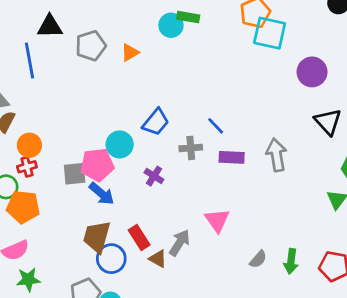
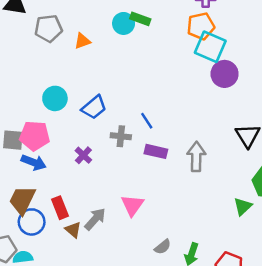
purple circle: (312, 72) -> (225, 74), moved
cyan circle: (120, 144) -> (55, 98), moved
blue arrow: (102, 194) -> (34, 162), turned -30

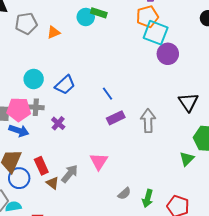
gray cross: (121, 136) -> (36, 107), moved
purple rectangle: (156, 151) -> (116, 118), turned -36

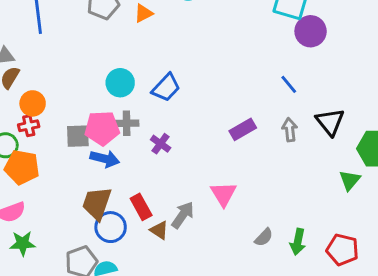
blue line: (107, 94) -> (289, 84), moved
black triangle: (188, 102) -> (330, 122), moved
gray arrow: (148, 121) -> (290, 130), size x0.7

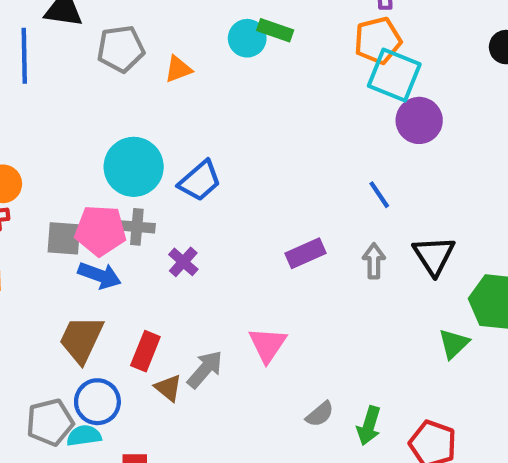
cyan circle: (120, 83) -> (134, 167), size x1.4
red rectangle: (141, 207) -> (145, 351), turned 45
blue circle: (111, 227) -> (97, 402), moved

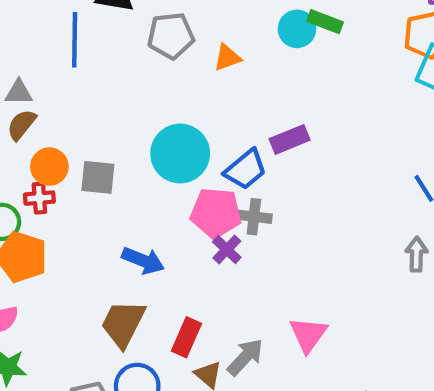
gray cross: (137, 227) -> (254, 217), moved
pink pentagon: (100, 230) -> (216, 213), moved
gray square: (64, 238) -> (98, 177), moved
purple rectangle: (306, 253) -> (290, 139), moved

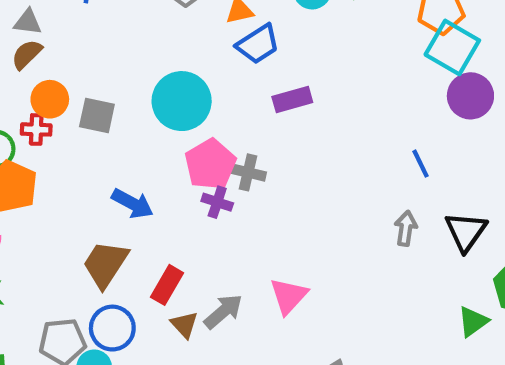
blue trapezoid: (246, 169) -> (258, 44), moved
pink pentagon: (216, 213) -> (210, 164), turned 30
purple cross: (227, 250) -> (217, 202), turned -32

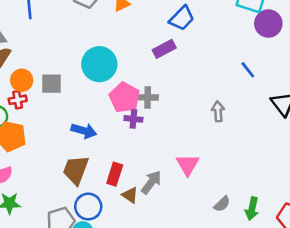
blue trapezoid: (258, 44) -> (182, 18), moved
gray arrow: (406, 228) -> (218, 111), moved

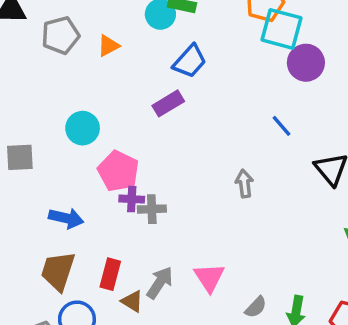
cyan circle: (99, 64) -> (83, 128), size x0.7
gray cross: (148, 97) -> (152, 209), moved
pink triangle: (188, 165) -> (209, 277), moved

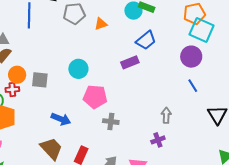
purple circle: (306, 63) -> (191, 57), moved
pink pentagon: (118, 171) -> (95, 97), turned -30
purple cross: (132, 199) -> (158, 140), moved, turned -32
brown trapezoid: (58, 271) -> (51, 149), turned 110

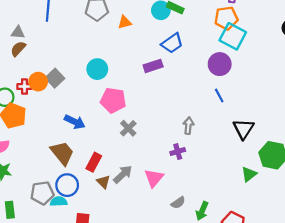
orange circle: (17, 75) -> (38, 82), moved
gray square: (40, 80) -> (55, 78), turned 36
gray cross: (111, 122) -> (128, 128), turned 35

